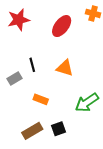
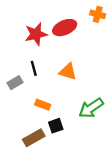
red star: (19, 20) -> (36, 34), moved
red ellipse: (62, 26) -> (65, 28), turned 30
black square: (58, 129) -> (56, 126), moved

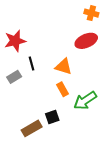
red ellipse: (65, 28) -> (86, 41), moved
red star: (36, 34) -> (15, 41), moved
orange rectangle: (43, 105) -> (63, 89), moved, turned 40

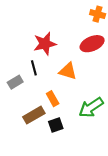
red star: (15, 41) -> (45, 44), moved
orange rectangle: (63, 89) -> (53, 99), moved
brown rectangle: (32, 128) -> (34, 115), moved

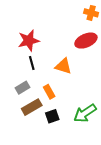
red star: (45, 44) -> (29, 41), moved
gray rectangle: (15, 82) -> (23, 88), moved
green arrow: (91, 107) -> (85, 113), moved

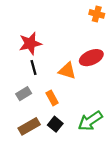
red ellipse: (86, 41) -> (91, 58), moved
brown rectangle: (32, 107) -> (29, 126), moved
black square: (52, 116) -> (55, 124), turned -32

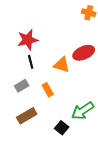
black square: (55, 124) -> (62, 128), moved

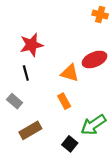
black line: (31, 62) -> (26, 73), moved
gray rectangle: (22, 86) -> (15, 101), moved, turned 72
orange rectangle: (48, 90) -> (64, 101), moved

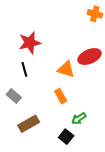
green arrow: (93, 125) -> (79, 118), moved, size x0.6

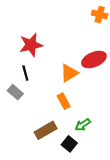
orange triangle: (66, 69) -> (69, 73), turned -48
gray rectangle: (14, 96) -> (15, 92), moved
brown rectangle: (29, 124) -> (46, 130), moved

